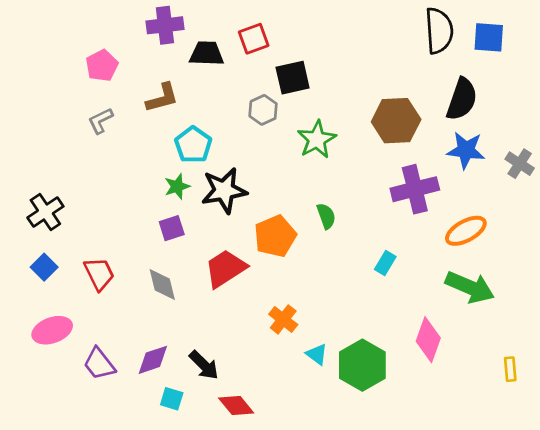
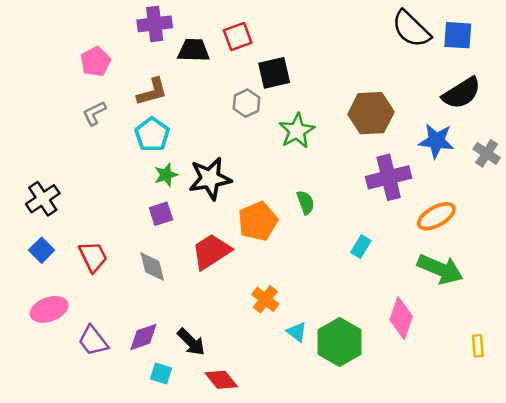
black semicircle: (439, 31) -> (411, 29), turned 138
black semicircle: (462, 99) -> (462, 93), moved, turned 39
cyan pentagon: (193, 145) -> (152, 135), moved

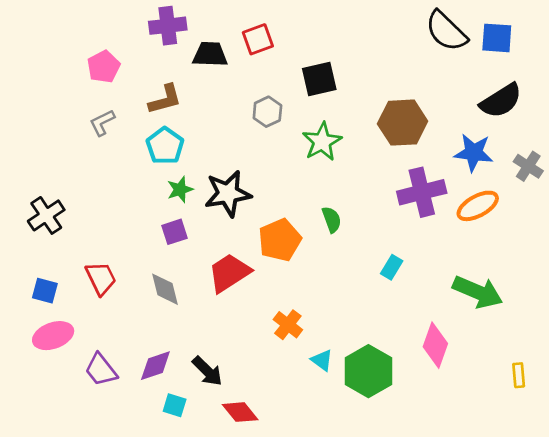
black square: (274, 73) -> (319, 79), moved
orange ellipse: (436, 216) -> (478, 206), moved
blue square: (42, 250) -> (45, 291), moved, turned -30

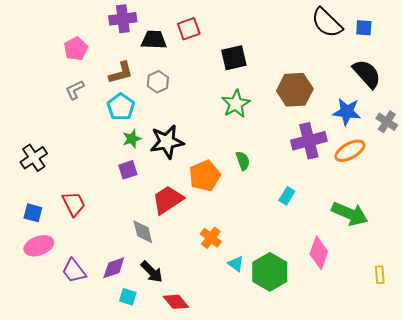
blue square: (497, 38) -> (364, 28), size x0.7
black semicircle: (501, 101) -> (367, 74), turned -100
gray hexagon: (267, 112) -> (158, 82), moved
gray diamond: (165, 289) -> (143, 232), moved

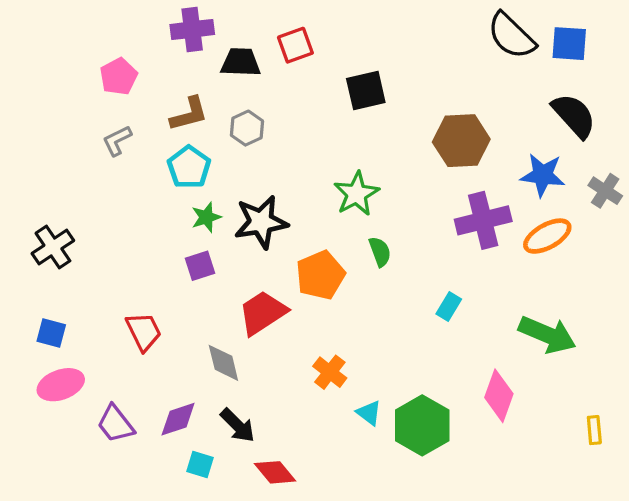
blue square: (364, 28) -> (569, 44), size x1.4
green star: (236, 104) -> (356, 194), moved
red trapezoid: (74, 204) -> (144, 331), moved

